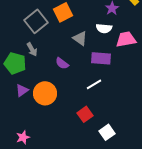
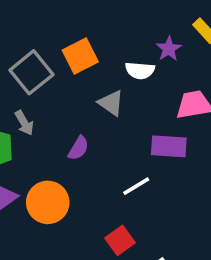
white semicircle: (104, 28) -> (140, 70), moved
purple rectangle: (101, 58) -> (169, 146), moved
purple semicircle: (62, 63) -> (78, 148), turned -96

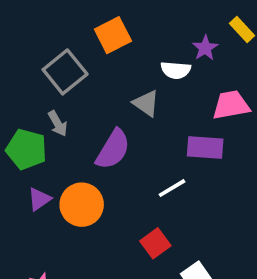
orange square: (80, 56) -> (113, 35), moved
purple semicircle: (78, 148) -> (113, 149), size x1.6

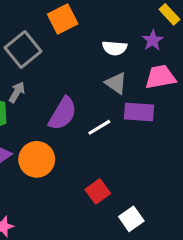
purple star: (205, 48) -> (153, 40), moved
gray triangle: (146, 103) -> (116, 83), moved
gray arrow: (58, 124) -> (17, 92), turned -120
white line: (172, 188) -> (99, 127), moved

